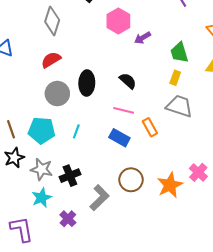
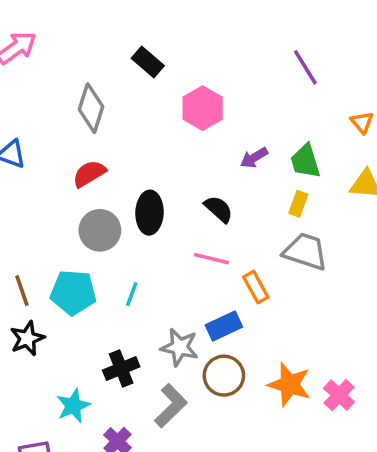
purple arrow: (143, 38) -> (254, 158), moved
blue rectangle: (119, 138) -> (224, 326), moved, turned -54
gray star: (42, 169) -> (180, 347), moved
pink cross: (198, 172) -> (339, 395), moved
orange star: (170, 185) -> (289, 384), turned -30

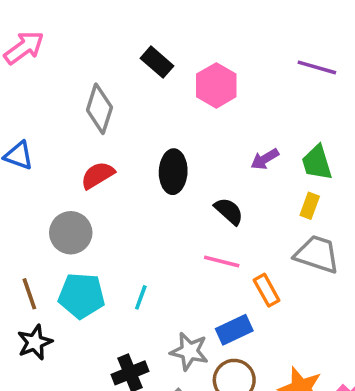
purple line: (305, 67) -> (317, 67), turned -42
pink hexagon: (203, 108) -> (216, 85), moved
black ellipse: (149, 213) -> (173, 172), moved
gray circle: (100, 230) -> (71, 233), moved

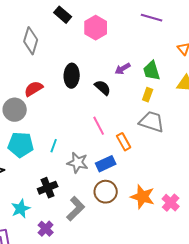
red semicircle: (98, 175) -> (34, 89), moved
black semicircle: (229, 211) -> (103, 88), moved
pink line: (222, 261) -> (99, 126), turned 48
gray star: (189, 351) -> (78, 163), moved

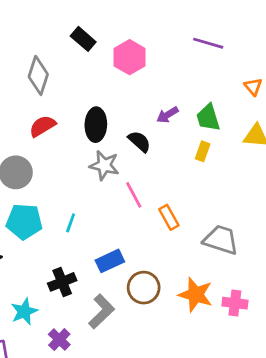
red semicircle: (34, 89) -> (42, 126), moved
gray trapezoid: (152, 122) -> (221, 240), moved
gray star: (78, 163) -> (104, 165), moved
blue rectangle: (106, 164) -> (110, 261), moved
pink cross: (171, 203) -> (235, 303), turned -36

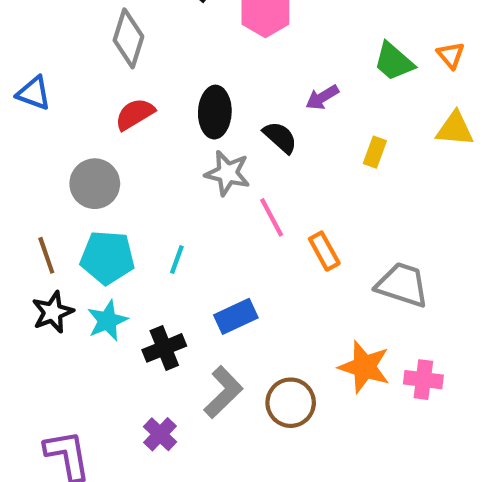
green trapezoid: (208, 118) -> (394, 62), moved, turned -32
brown circle: (144, 288) -> (291, 403), moved
cyan star: (24, 311) -> (107, 321), moved

